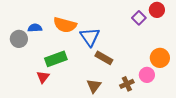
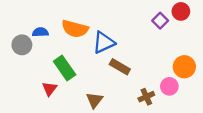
blue triangle: (90, 37) -> (104, 43), turned 40
green rectangle: (56, 59) -> (65, 68), turned 75
brown triangle: (94, 86) -> (94, 100), moved

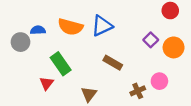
purple square: (160, 21) -> (151, 40), moved
blue triangle: (104, 43) -> (102, 26), moved
orange circle: (184, 67) -> (174, 47), moved

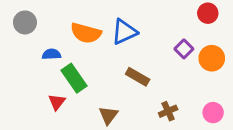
blue semicircle: (38, 30) -> (51, 54), moved
gray circle: (20, 42) -> (25, 22), moved
pink circle: (159, 81) -> (213, 113), moved

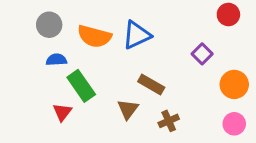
gray circle: (25, 22) -> (49, 25), moved
orange circle: (212, 58) -> (234, 84), moved
brown cross: (168, 111) -> (169, 121), moved
brown triangle: (108, 115) -> (128, 109), moved

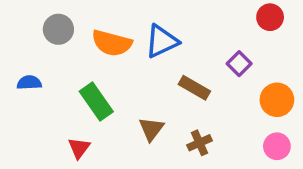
blue semicircle: (56, 60) -> (29, 83), moved
brown rectangle: (151, 84) -> (194, 88), moved
red triangle: (62, 112) -> (79, 148), moved

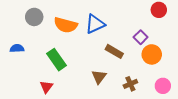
orange circle: (277, 100) -> (152, 54), moved
brown triangle: (151, 129) -> (99, 77), moved
brown cross: (200, 143) -> (130, 84), moved

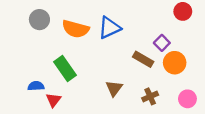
blue semicircle: (17, 48) -> (36, 86), moved
brown rectangle: (114, 51) -> (143, 59), moved

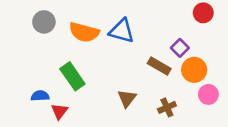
blue triangle: (109, 28) -> (122, 31), turned 40
pink circle: (187, 99) -> (208, 94), moved

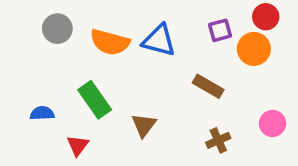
purple square: (180, 48) -> (220, 30), moved, turned 30
orange circle: (194, 70) -> (254, 49), moved
blue semicircle: (40, 96) -> (42, 113), moved
brown triangle: (127, 98) -> (144, 125), moved

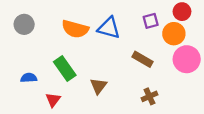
gray circle: (57, 29) -> (24, 24), moved
pink circle: (272, 123) -> (187, 59), moved, size x1.5

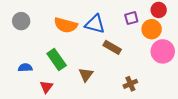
brown rectangle: (143, 59) -> (112, 47), moved

